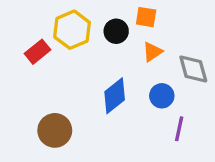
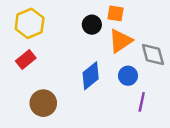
yellow hexagon: (72, 30) -> (30, 23), moved
red rectangle: (37, 52) -> (26, 60), moved
orange triangle: (152, 52) -> (121, 41), size x1.5

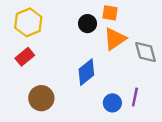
blue circle: (128, 76) -> (112, 103), moved

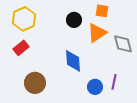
orange square: (110, 13) -> (102, 11), moved
blue diamond: (86, 72) -> (73, 61), turned -55

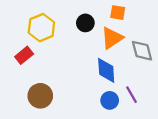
yellow hexagon: (24, 19) -> (41, 28), moved
blue diamond: (73, 61) -> (106, 70), moved
purple line: (114, 82) -> (132, 95), turned -42

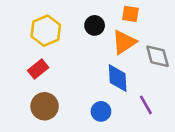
red rectangle: (24, 55) -> (38, 69), moved
blue circle: (110, 100) -> (101, 111), moved

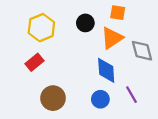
brown circle: (45, 106) -> (53, 98), moved
blue circle: (101, 111) -> (100, 99), moved

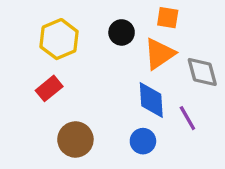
purple line: (132, 95) -> (187, 118), moved

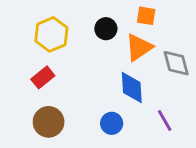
purple line: (187, 118) -> (165, 120), moved
brown circle: (75, 139) -> (49, 122), moved
blue circle: (143, 141) -> (112, 123), moved

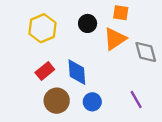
red rectangle: (43, 77) -> (45, 71), moved
blue diamond: (132, 87) -> (77, 72), moved
brown circle: (49, 122) -> (57, 101), moved

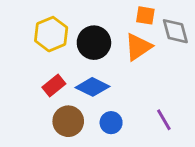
black circle: (88, 23) -> (94, 43), moved, size x1.5
gray diamond: (146, 52) -> (175, 31), moved
blue diamond: (77, 72) -> (92, 87), turned -60

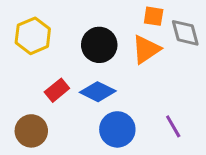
yellow hexagon: (51, 34) -> (33, 36), moved
brown circle: (68, 121) -> (31, 131), moved
blue circle: (111, 123) -> (117, 129), size x1.5

